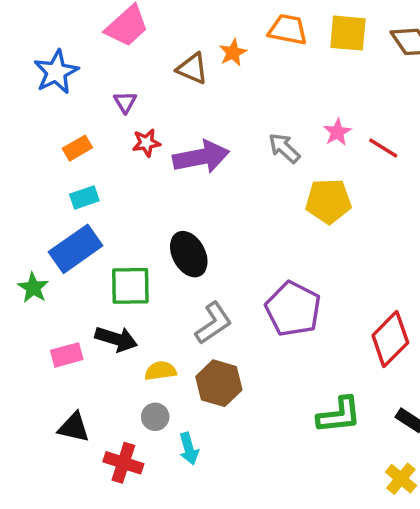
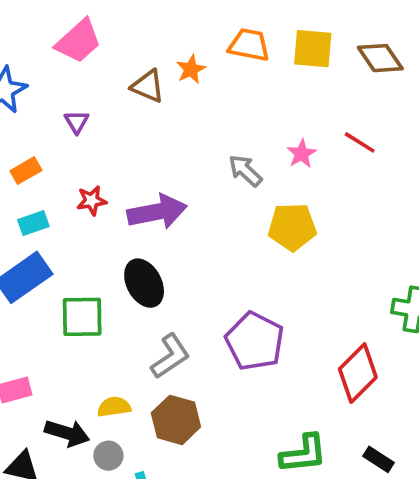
red star: (146, 143) -> (92, 201), moved
red line: (383, 148) -> (360, 142), moved
purple arrow: (201, 157) -> (157, 212), moved
black arrow: (116, 339) -> (67, 433), moved

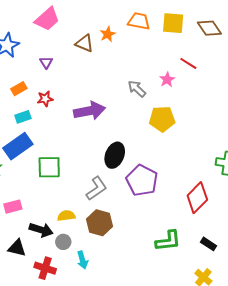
red line: (360, 142) -> (188, 63), moved
red star: (92, 201) -> (45, 99), moved
black ellipse: (144, 283) -> (115, 155), moved, turned 50

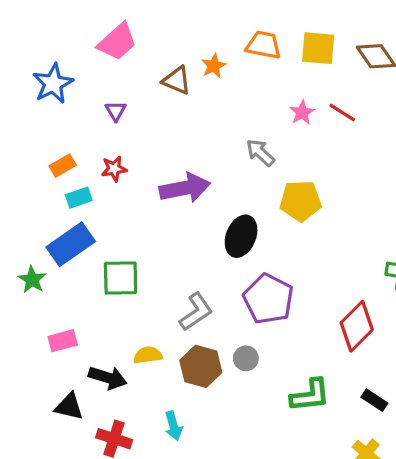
pink star: (167, 80) -> (302, 112), moved
orange rectangle: (19, 89) -> (63, 166), moved
black ellipse: (115, 155) -> (241, 236), moved
gray circle: (63, 242) -> (246, 358), moved

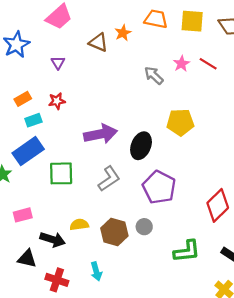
gray arrow: (260, 153) -> (154, 75), moved
purple arrow: (185, 188) -> (101, 134), moved
gray L-shape: (196, 312) -> (109, 179), moved

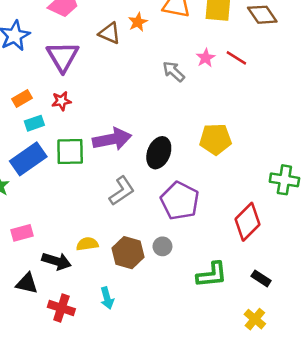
purple triangle: (58, 63) -> (63, 57), size x2.0
yellow pentagon: (180, 122) -> (215, 139), moved
green square: (61, 173) -> (70, 151), moved

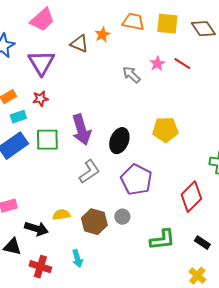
purple arrow: (112, 139) -> (81, 130), turned 84

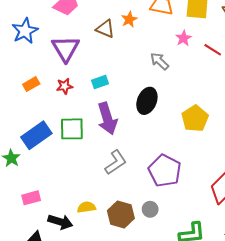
pink star: (157, 64) -> (183, 38), moved
cyan rectangle: (18, 117) -> (100, 82), moved
yellow pentagon: (165, 130) -> (195, 119), turned -30
black ellipse: (119, 141) -> (147, 101), moved

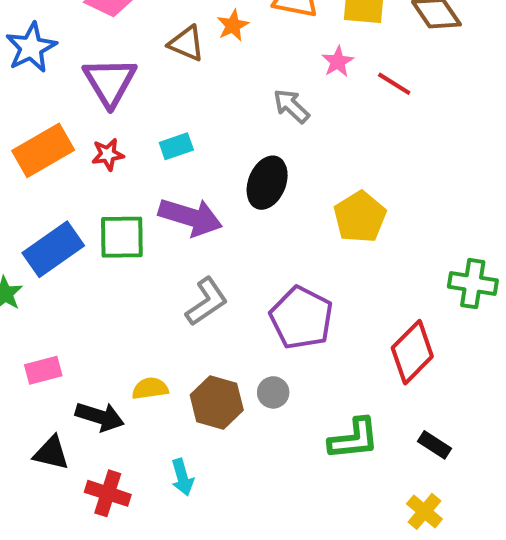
orange rectangle: (31, 84) -> (43, 150), size x1.8
purple arrow: (107, 119) -> (190, 217), turned -56

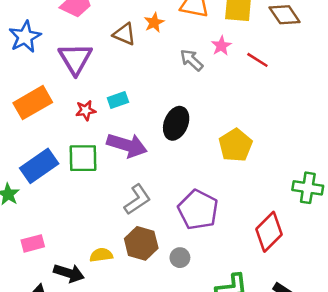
gray arrow: (291, 106) -> (192, 60), moved
red star: (108, 154) -> (86, 110), moved
brown hexagon: (217, 403) -> (141, 243), moved

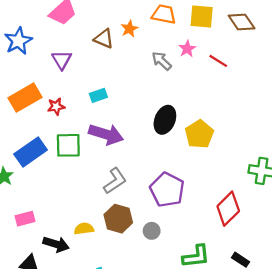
purple triangle: (75, 59) -> (62, 60), size x0.7
red star: (86, 110) -> (56, 106), moved
black ellipse: (176, 123) -> (165, 120), moved

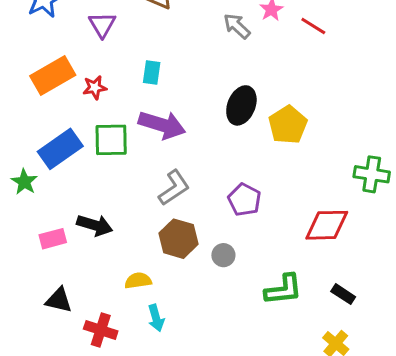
cyan rectangle: (98, 95) -> (152, 72), turned -63
purple pentagon: (167, 190) -> (244, 200), size x0.7
red diamond: (228, 209) -> (327, 225), turned 44
yellow semicircle: (84, 229) -> (138, 281), moved
black arrow: (56, 244) -> (95, 225), moved

